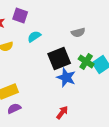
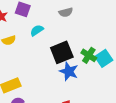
gray semicircle: (78, 33) -> (66, 12), moved

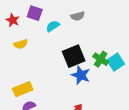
cyan semicircle: (37, 30) -> (53, 26), moved

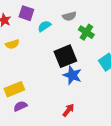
green cross: (101, 59) -> (86, 32), moved

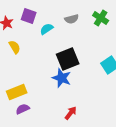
green cross: (86, 32) -> (101, 18), moved
yellow semicircle: (12, 44) -> (15, 47), turned -104
blue star: (72, 75) -> (62, 78), moved

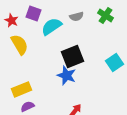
cyan semicircle: (47, 29) -> (52, 26), size x1.5
yellow semicircle: (15, 47) -> (20, 44), size x1.5

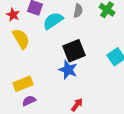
gray semicircle: (76, 16) -> (78, 11), turned -64

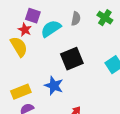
red star: (13, 15) -> (25, 30), moved
blue star: (68, 70) -> (54, 86), moved

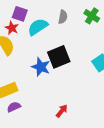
blue star: (54, 86) -> (41, 67), moved

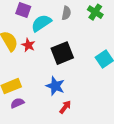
red star: (12, 28) -> (28, 45), moved
blue star: (41, 67) -> (55, 86), moved

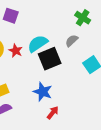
gray semicircle: (66, 13) -> (72, 41), moved, turned -144
cyan semicircle: (41, 23) -> (38, 44), moved

